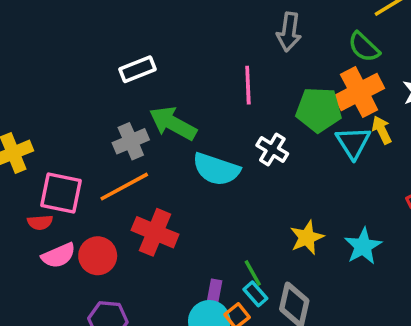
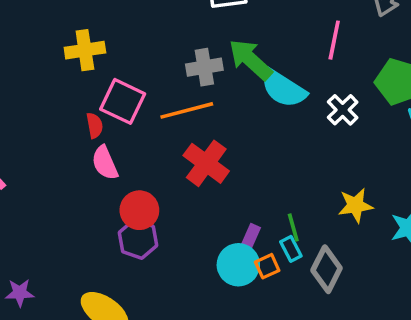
cyan semicircle: (216, 169) -> (283, 89), moved
red semicircle: (40, 222) -> (95, 125), turned -110
pink semicircle: (59, 256) -> (105, 163), turned 76
red circle: (98, 256) -> (139, 210), moved

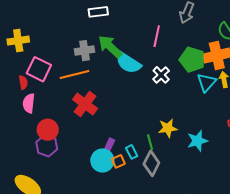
pink semicircle: (105, 163) -> (29, 103), turned 30
green line: (293, 227) -> (150, 142), moved

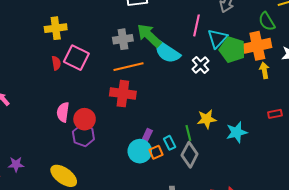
orange line: (75, 75) -> (128, 67), moved
red semicircle: (23, 82) -> (56, 63), moved
cyan triangle: (207, 82) -> (217, 38), moved
pink semicircle: (29, 103) -> (63, 112), moved
red cross: (85, 104) -> (123, 94), turned -30

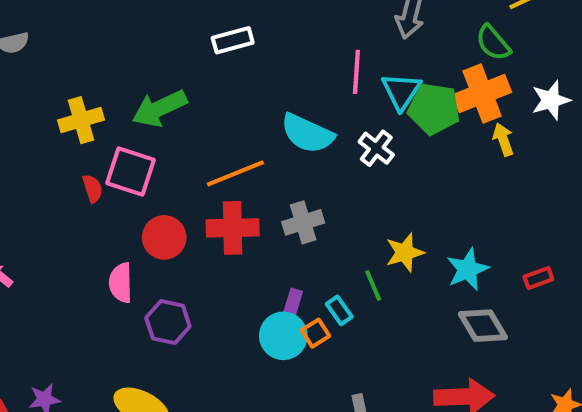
green arrow: (149, 35) -> (159, 108), moved, turned -60
gray cross: (123, 39) -> (303, 222), moved
red rectangle: (275, 114) -> (538, 278), moved
red circle: (85, 119) -> (164, 237), moved
gray diamond: (190, 155) -> (483, 326), moved, turned -50

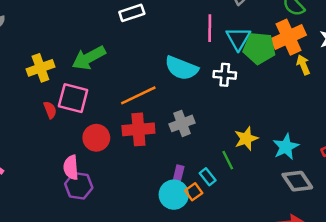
white cross: (376, 148) -> (225, 75), turned -30
purple hexagon: (168, 322) -> (79, 186), moved

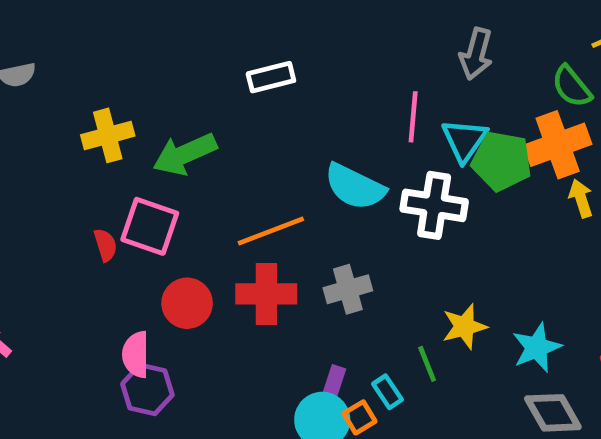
yellow cross: (40, 68) -> (108, 135), moved
white cross: (225, 75) -> (434, 205), size x1.5

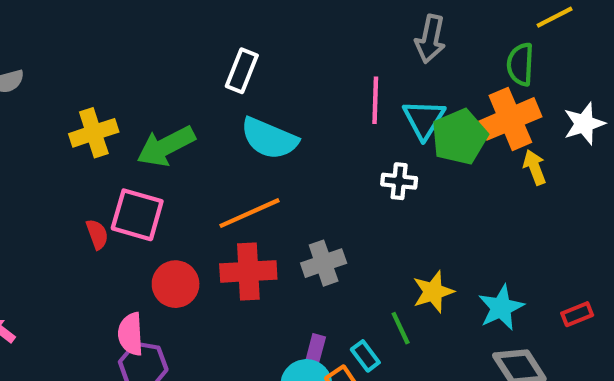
white rectangle: (271, 77) -> (242, 71), turned -51
green semicircle: (572, 86) -> (520, 64), turned 45
green pentagon: (502, 161) -> (459, 137), turned -30
cyan semicircle: (355, 187) -> (269, 138), moved
white cross: (434, 205) -> (399, 181), size x0.6

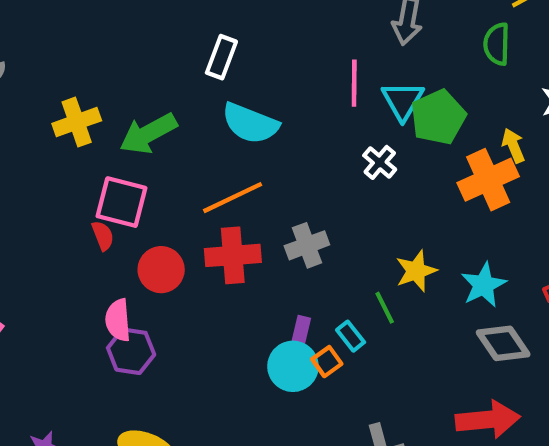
orange cross: (510, 119) -> (488, 180), moved
white cross: (399, 181) -> (380, 162), turned 36
red semicircle: (97, 234) -> (103, 236), moved

